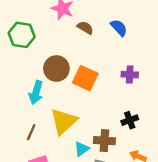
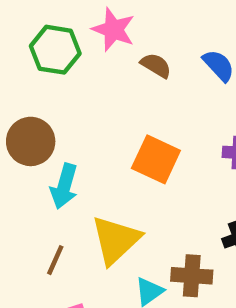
green hexagon: (22, 35) -> (55, 50), moved
brown circle: (56, 69) -> (31, 141), moved

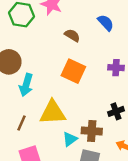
brown semicircle: (156, 65) -> (72, 35), moved
yellow triangle: (116, 240) -> (53, 113), turned 40

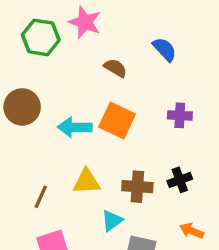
cyan arrow: (26, 85) -> (75, 127), moved, turned 75
yellow triangle: (53, 113) -> (87, 182), size x0.7
brown cross: (92, 131) -> (137, 187), moved

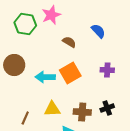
pink star: (85, 22) -> (51, 15), turned 30
orange square: (117, 121) -> (70, 73), turned 35

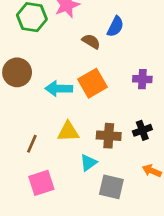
blue semicircle: (98, 31) -> (115, 27), moved, turned 70

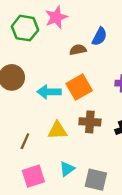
brown semicircle: (91, 41) -> (78, 50), turned -42
brown cross: (109, 136) -> (90, 122), moved
cyan triangle: (88, 163) -> (67, 169), moved

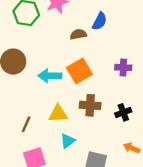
cyan triangle: (67, 169) -> (68, 141), moved

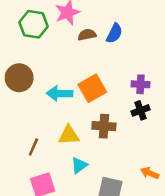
brown semicircle: (78, 34) -> (87, 35), moved
black cross: (123, 112) -> (141, 110), moved

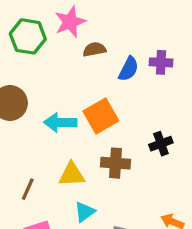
blue semicircle: (114, 33) -> (128, 69), moved
purple cross: (141, 84) -> (161, 62), moved

